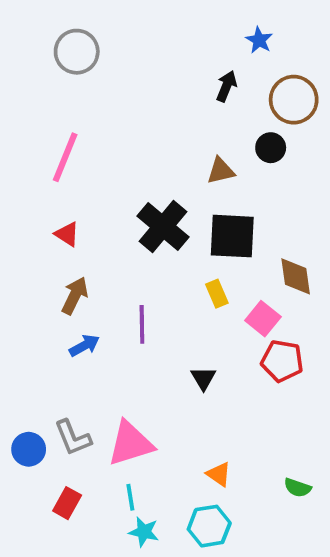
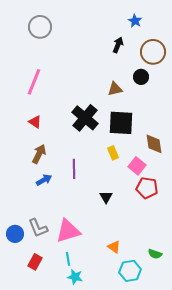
cyan hexagon: (209, 526) -> (130, 271), moved

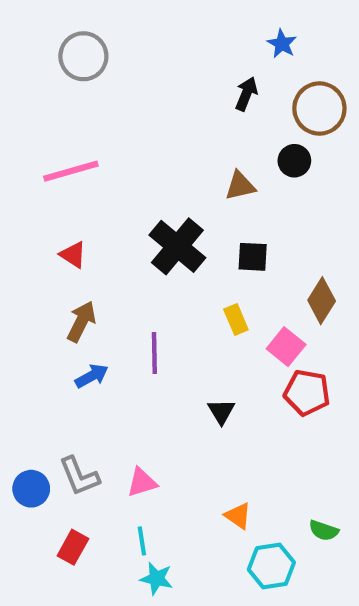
pink line: (34, 82) -> (71, 171), turned 52
black square: (121, 123) -> (253, 257), size x0.6
brown diamond: (154, 144) -> (322, 301), turned 40
pink triangle: (68, 231) -> (142, 482), size x0.6

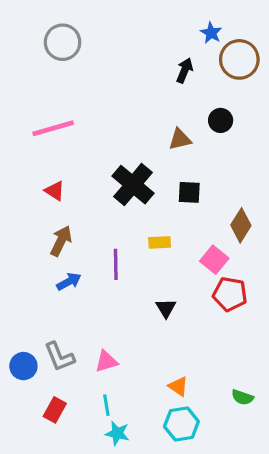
brown circle: (319, 108) -> (239, 59), moved
yellow rectangle: (236, 319) -> (160, 242), moved, turned -70
cyan hexagon: (271, 566) -> (181, 424), moved

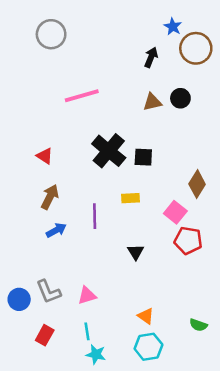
pink line: (53, 128) -> (82, 96), moved
brown triangle: (180, 139) -> (152, 102), moved
black square: (189, 192) -> (143, 157), moved

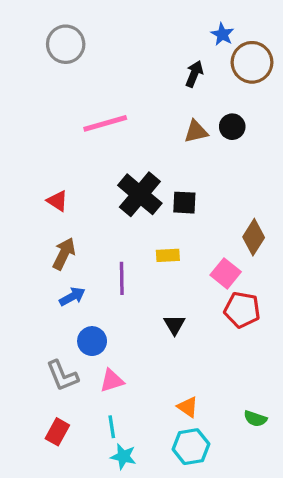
blue circle: (19, 299) -> (92, 341), moved

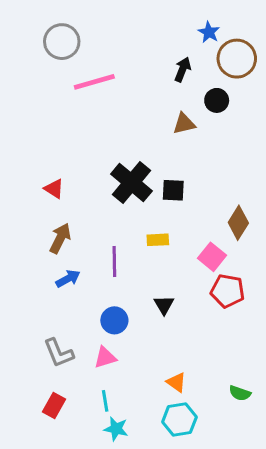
pink line: (105, 123) -> (94, 82), moved
black circle: (232, 127) -> (217, 100), moved
blue circle: (92, 341) -> (114, 320), moved

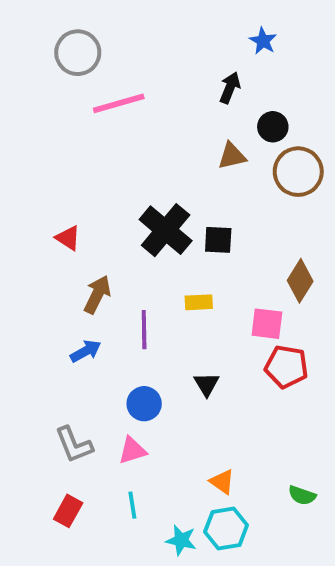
brown circle: (237, 59) -> (298, 172), moved
brown arrow: (60, 238) -> (97, 294), moved
pink square: (212, 257) -> (267, 324), turned -32
cyan star: (116, 429) -> (181, 540), moved

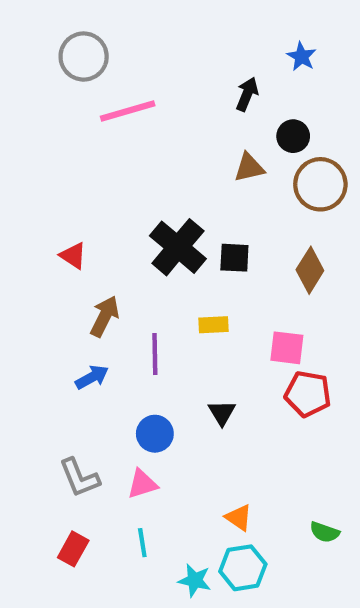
blue star: (263, 41) -> (302, 57), moved
brown diamond: (300, 281) -> (310, 270), moved

